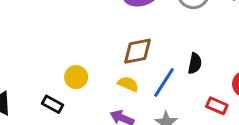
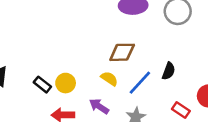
yellow circle: (76, 77) -> (66, 83), moved

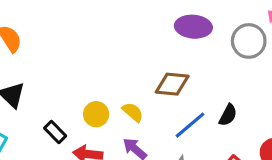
yellow semicircle: (109, 79) -> (133, 112), moved
black rectangle: (42, 85) -> (55, 132), moved

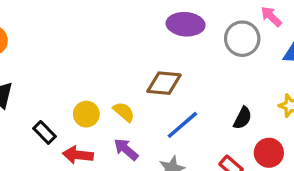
black semicircle: (228, 115) -> (243, 118), moved

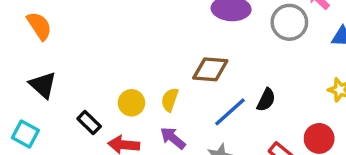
yellow semicircle: (124, 112) -> (170, 100), turned -110
black semicircle: (243, 118) -> (266, 100), moved

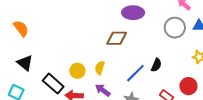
gray circle: (289, 22) -> (175, 28), moved
brown diamond: (210, 69) -> (117, 38), moved
black rectangle: (89, 123) -> (53, 84), size x1.5

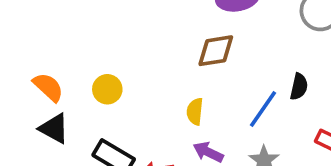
orange semicircle: (21, 28) -> (48, 87), moved
yellow circle: (77, 71) -> (107, 89), moved

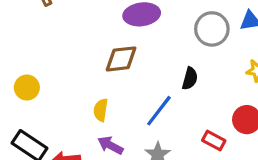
black semicircle: (299, 87) -> (190, 78), moved

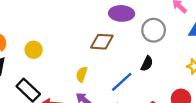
gray circle: (212, 29) -> (154, 30), moved

